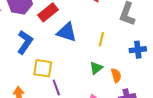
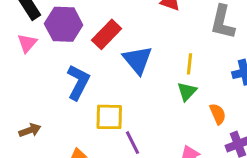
blue triangle: (67, 32) -> (137, 60), turned 40
green triangle: (96, 68) -> (187, 91), moved

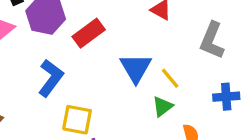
blue triangle: (137, 60) -> (136, 68), moved
yellow line: (190, 64) -> (170, 78), turned -55

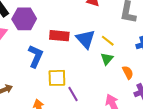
red rectangle: (89, 33) -> (59, 36), moved, turned 54

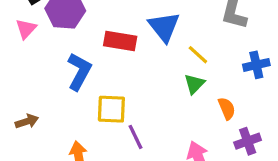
blue triangle: (86, 39) -> (164, 27), moved

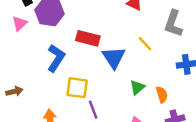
blue triangle: (164, 27) -> (114, 58), moved
yellow line: (198, 55) -> (145, 44), moved
green triangle: (194, 84) -> (137, 87), moved

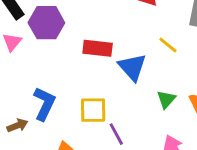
blue L-shape: (56, 58) -> (44, 104), moved

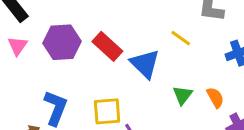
purple hexagon: (46, 23) -> (62, 42), moved
red rectangle: (98, 48) -> (107, 46), turned 40

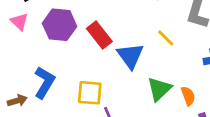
pink triangle: (18, 46) -> (19, 22), turned -30
green triangle: (183, 95) -> (159, 89), size x1.4

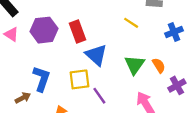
red rectangle: (99, 35) -> (77, 32), turned 30
blue triangle: (130, 56) -> (96, 55), moved

